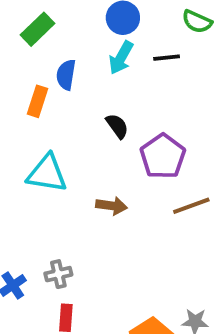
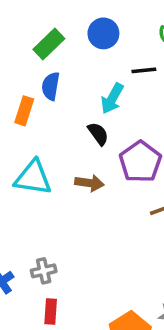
green rectangle: (37, 29) -> (49, 44), moved
cyan arrow: (121, 58) -> (112, 99), moved
brown arrow: (112, 206) -> (89, 183), moved

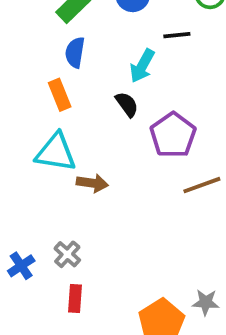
orange rectangle: (24, 111) -> (60, 95), moved, turned -40
brown arrow: (89, 183) -> (92, 183), moved
gray cross: (44, 271) -> (67, 254), turned -35

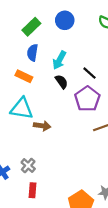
black line: (177, 35) -> (89, 73), moved, turned 48
cyan arrow: (142, 66) -> (59, 60), moved
orange rectangle: (60, 95) -> (24, 76), turned -42

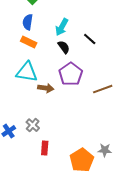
blue semicircle: (32, 53) -> (28, 22), moved
purple pentagon: (87, 99) -> (71, 74), moved
red rectangle: (32, 190) -> (45, 148), moved

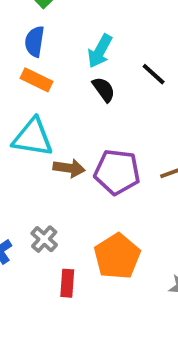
purple pentagon: (71, 74) -> (117, 172), moved, turned -30
orange pentagon: (82, 160) -> (117, 256), moved

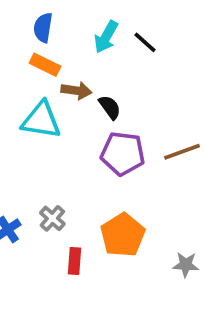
black line: (154, 74) -> (145, 42), moved
black semicircle: (104, 89) -> (110, 107), moved
brown arrow: (69, 168) -> (76, 91), moved

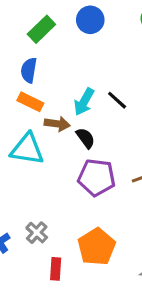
cyan arrow: (106, 37) -> (84, 102), moved
black line: (145, 42) -> (117, 100), moved

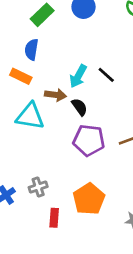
orange rectangle: (30, 102) -> (21, 76), moved
gray cross: (37, 233) -> (38, 187), turned 30

